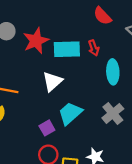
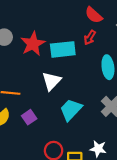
red arrow: (94, 48) -> (90, 38), moved, turned 56
purple square: (47, 128) -> (29, 117), moved

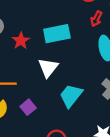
red arrow: (90, 38) -> (96, 19), moved
red star: (33, 44) -> (21, 41), moved, size x0.7

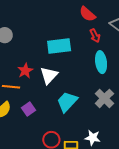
red arrow: (96, 19) -> (95, 36), turned -56
red star: (21, 41) -> (25, 71), moved

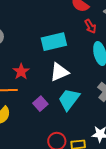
white triangle: (49, 75) -> (59, 72), moved, turned 30
purple square: (29, 109) -> (40, 104), moved

